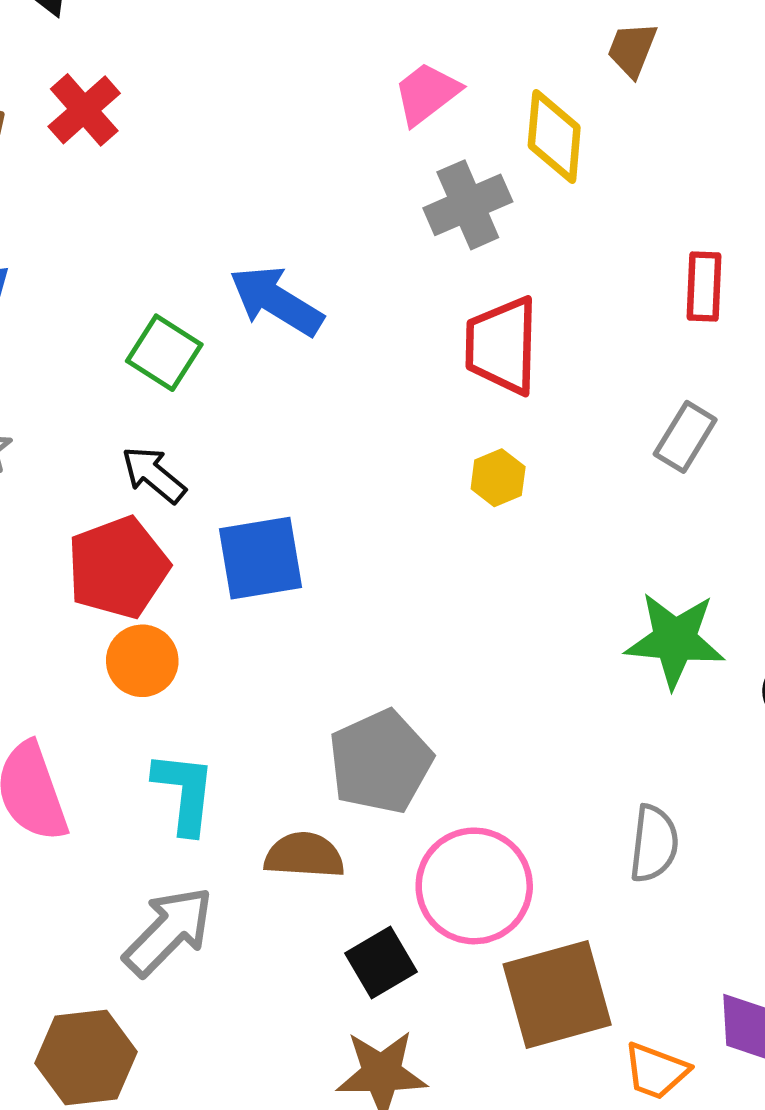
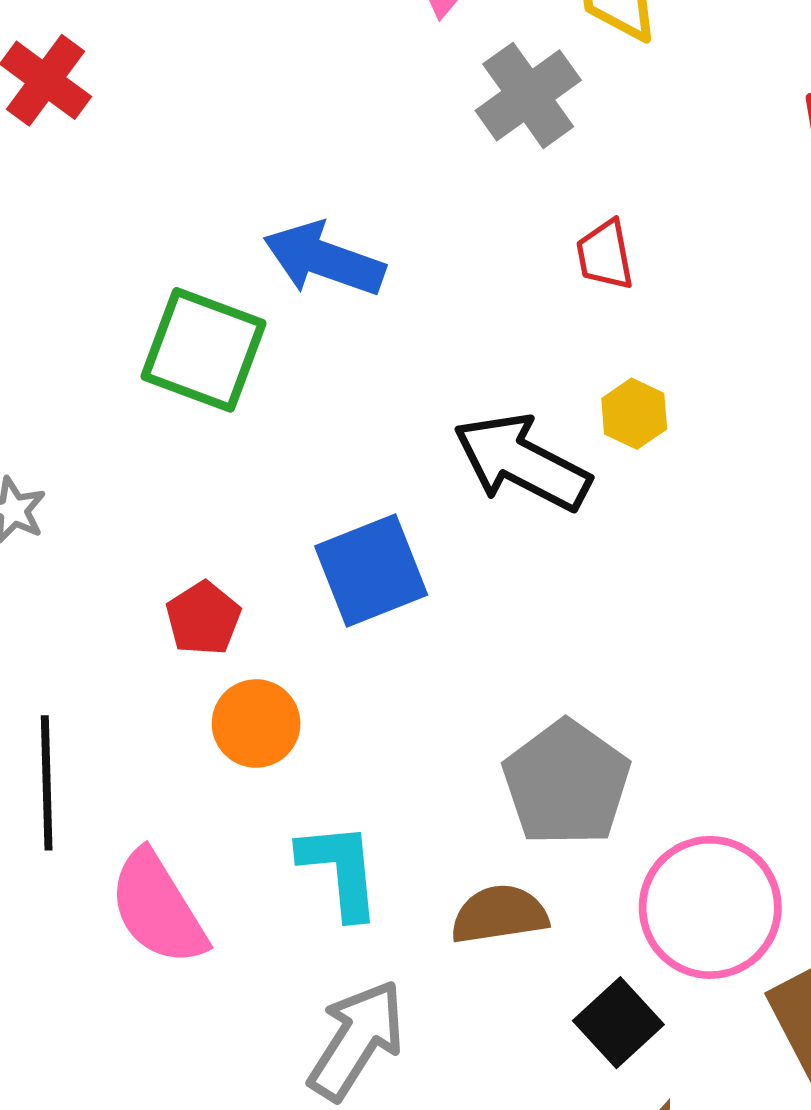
red trapezoid: (502, 346) -> (605, 255), size x0.6
green square: (164, 353) -> (203, 350), size x1.4
black arrow: (154, 475) -> (522, 462), moved, size x1.6
red pentagon: (118, 568) -> (203, 618), size x0.6

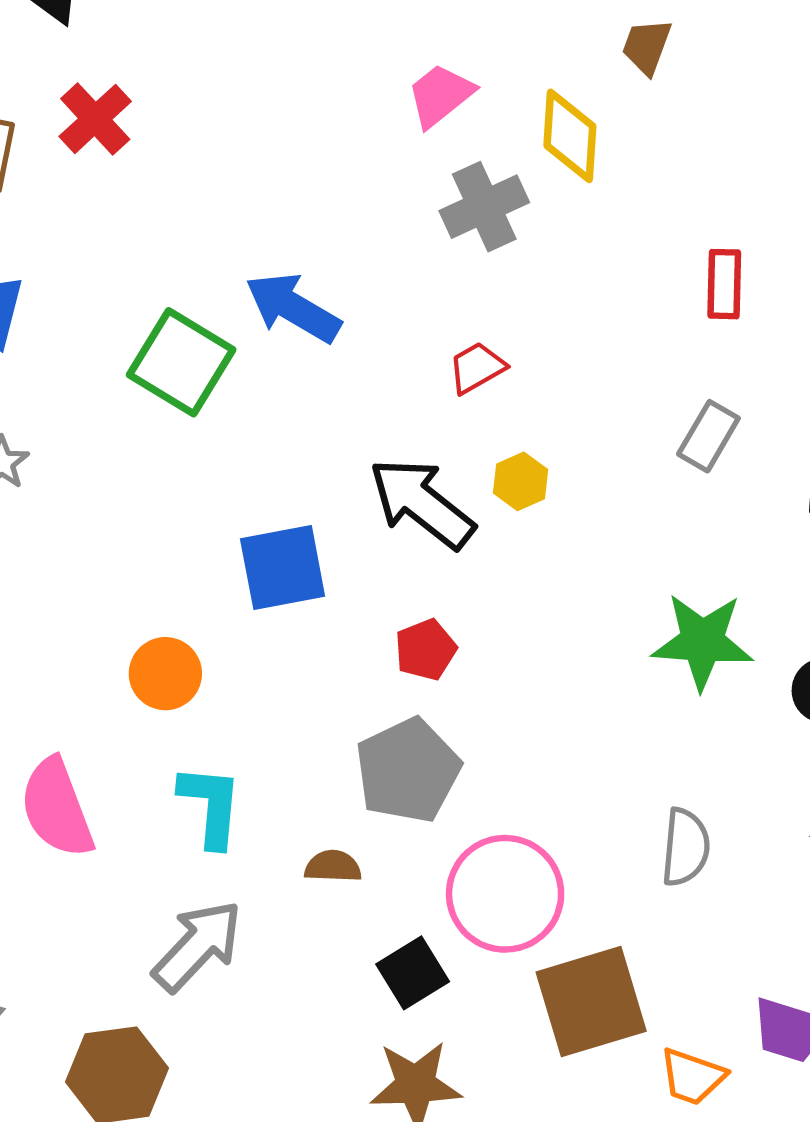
red trapezoid: (605, 255) -> (477, 368), moved, turned 60
red pentagon: (203, 618) -> (426, 650), moved
brown semicircle: (499, 914) -> (333, 866), size x0.7

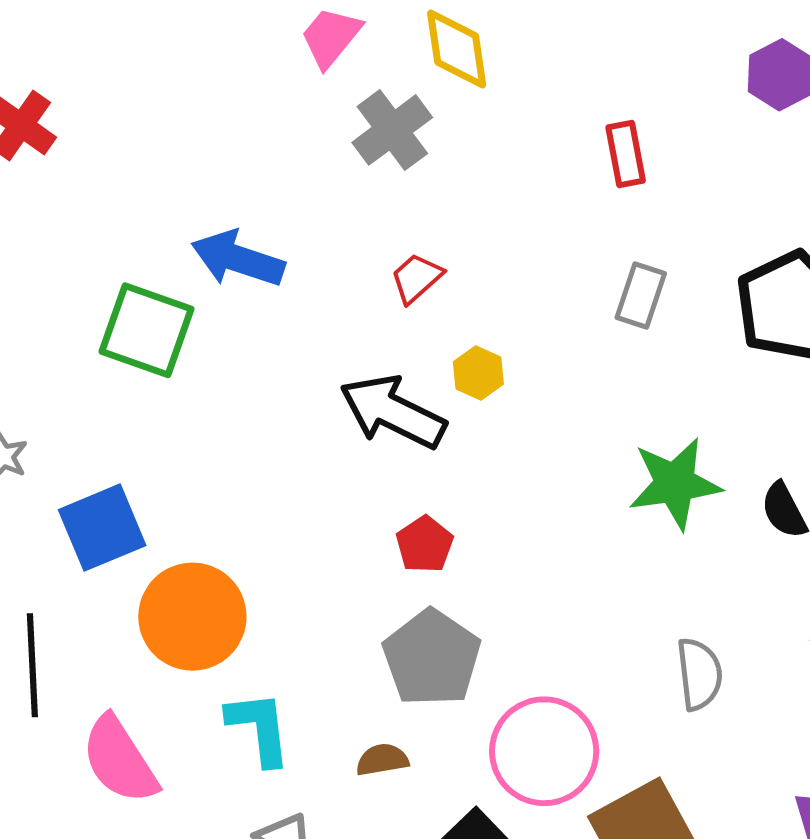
blue square: (283, 568) -> (102, 528), moved
orange circle: (165, 674) -> (192, 617), size x1.6

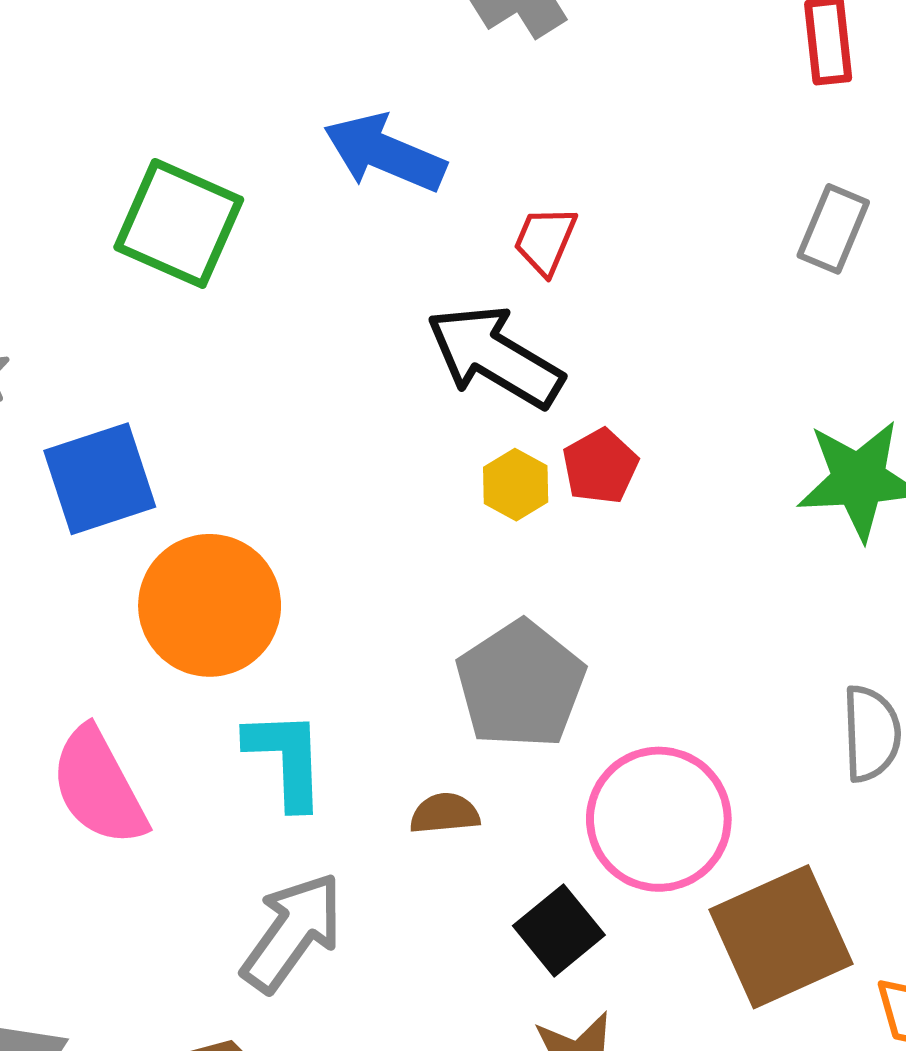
blue arrow: (238, 259) -> (385, 153), moved
red trapezoid: (417, 278) -> (545, 240), moved, turned -30
yellow hexagon: (478, 373) -> (516, 485), moved
red pentagon: (425, 544) -> (600, 466), moved

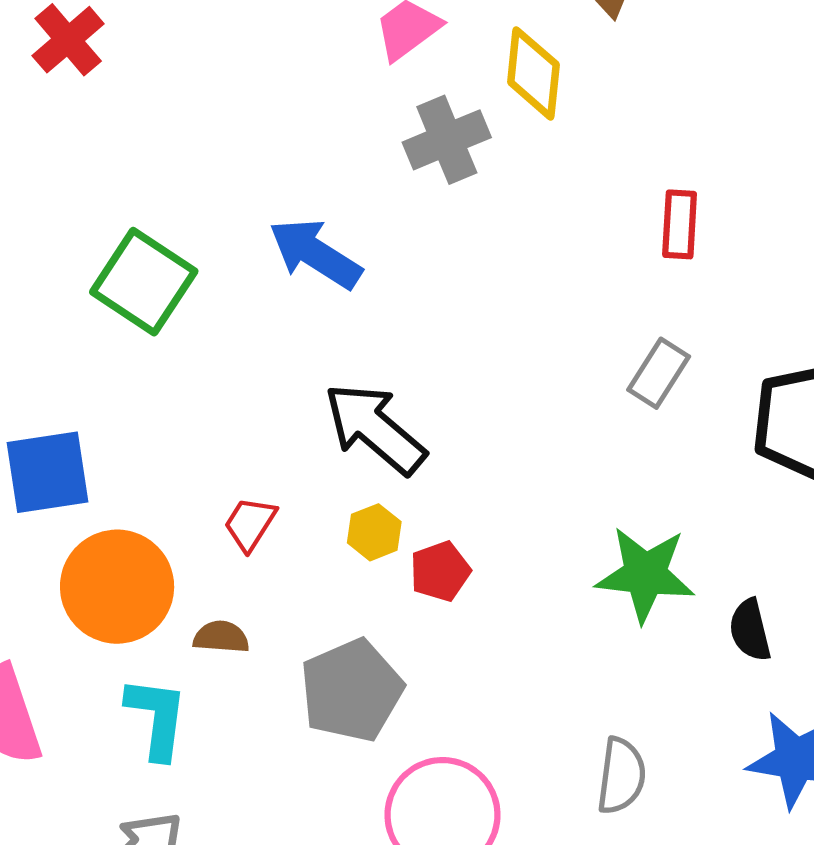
red trapezoid: (545, 240) -> (250, 524), moved
red pentagon: (600, 466) -> (440, 571), moved
brown semicircle: (445, 813) -> (221, 637), moved

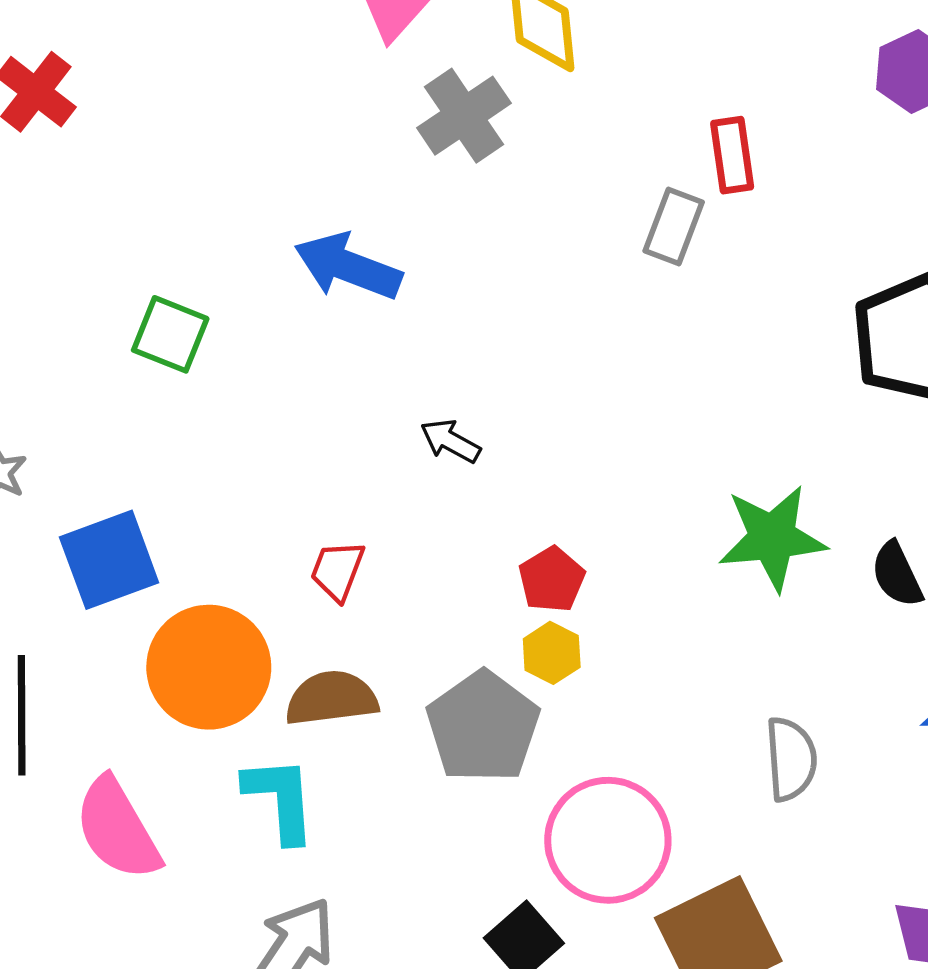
green square: (144, 282) -> (170, 334), size x0.7
gray rectangle: (659, 373) -> (674, 227), moved
black arrow: (375, 429) -> (450, 441), size x0.5
yellow hexagon: (374, 532) -> (552, 653), moved
brown semicircle: (221, 637) -> (331, 698), size x1.5

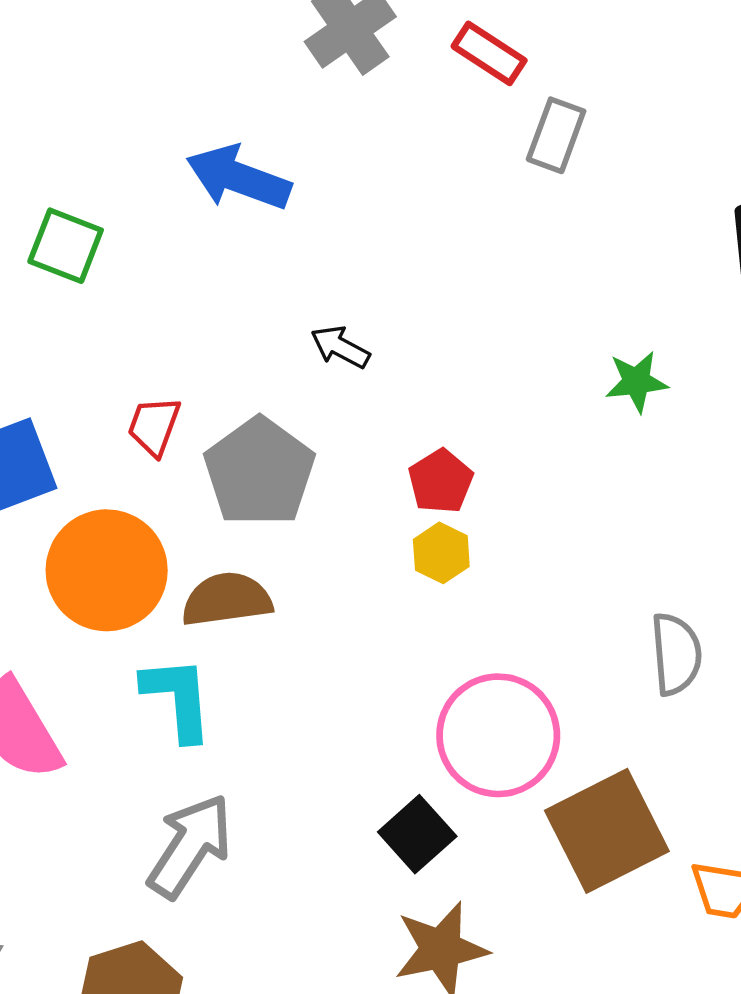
red rectangle: (732, 155) -> (489, 53), moved, turned -48
green star: (772, 538) -> (636, 382), moved, size x0.6
red trapezoid: (337, 571) -> (154, 426), moved
gray pentagon: (483, 727) -> (259, 472), moved

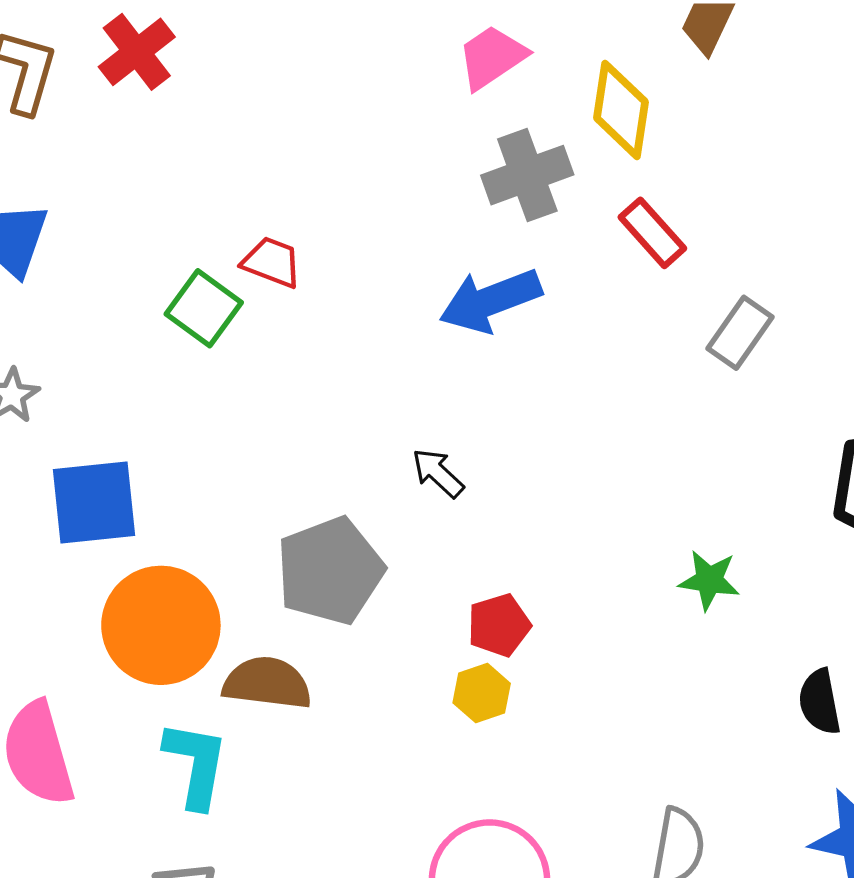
gray rectangle: (556, 135) -> (740, 333), moved
blue arrow: (238, 178) -> (491, 301), moved, turned -56
red trapezoid: (154, 426) -> (272, 262), moved, turned 76

